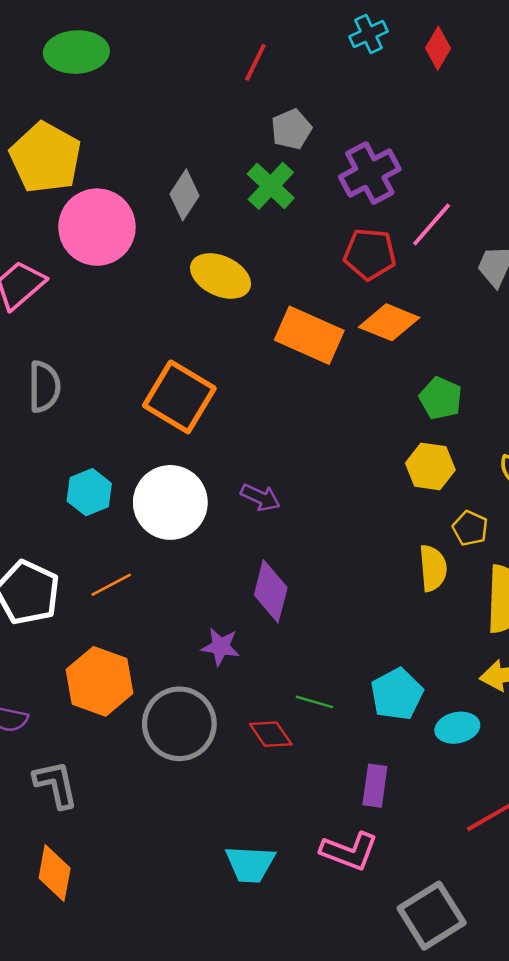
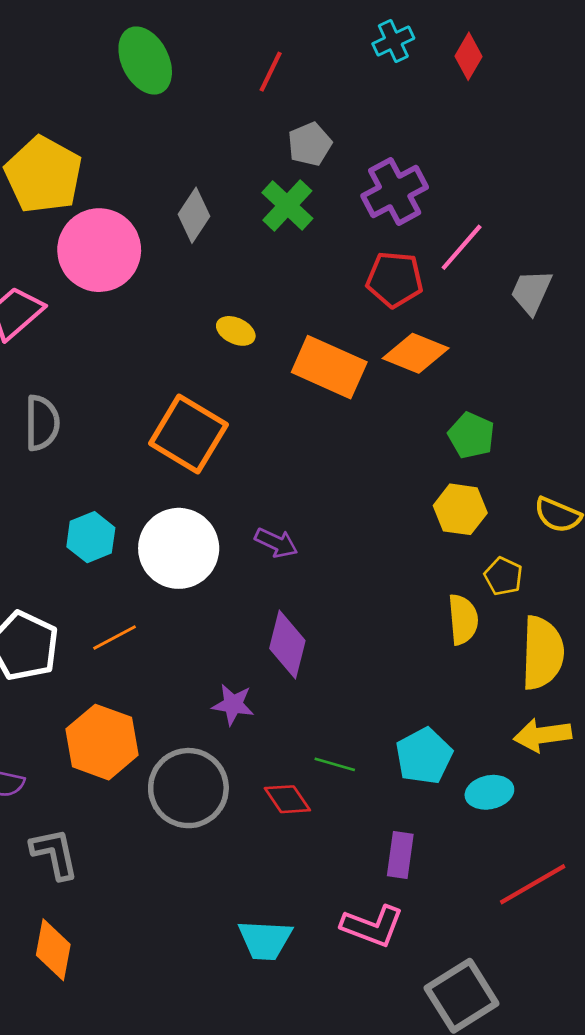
green ellipse: (76, 52) -> (145, 61), moved, turned 66
yellow ellipse: (221, 276) -> (236, 331), moved, size x0.6

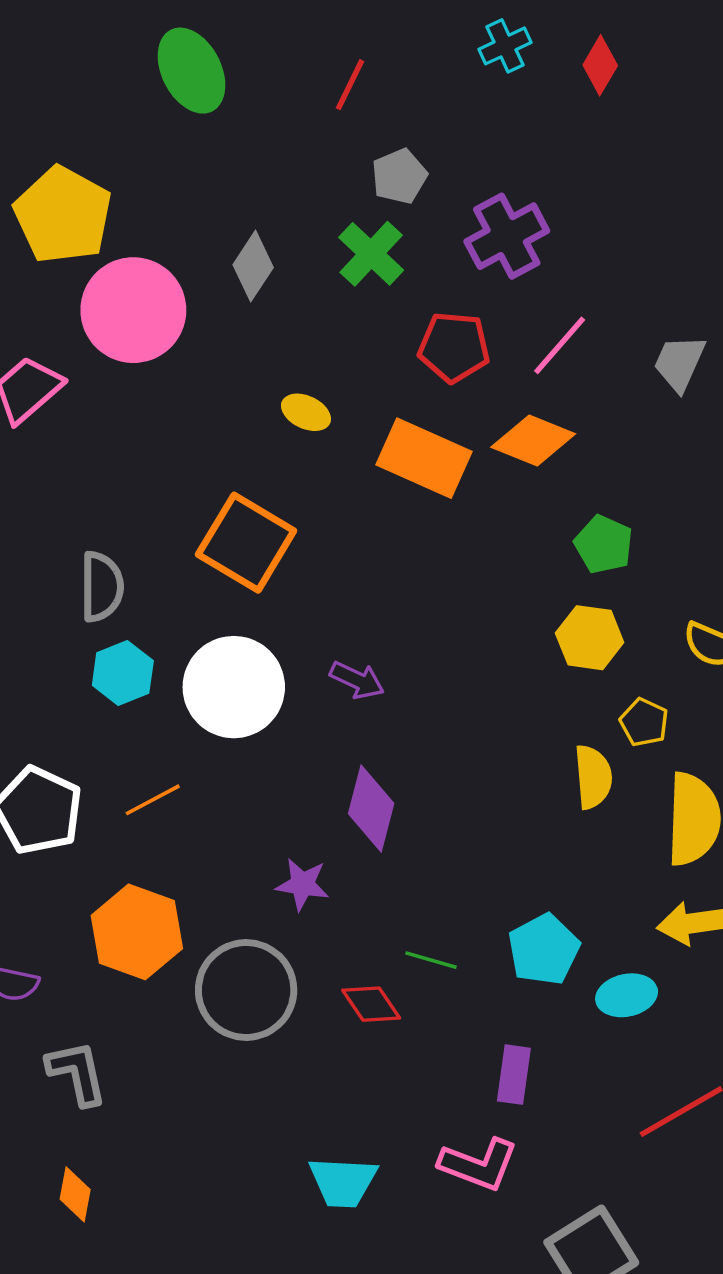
pink line: (462, 247) -> (560, 345), moved
red pentagon: (395, 279) -> (454, 347), moved
gray semicircle: (42, 423) -> (102, 587), moved
orange diamond: (53, 950) -> (75, 1194), size x0.7

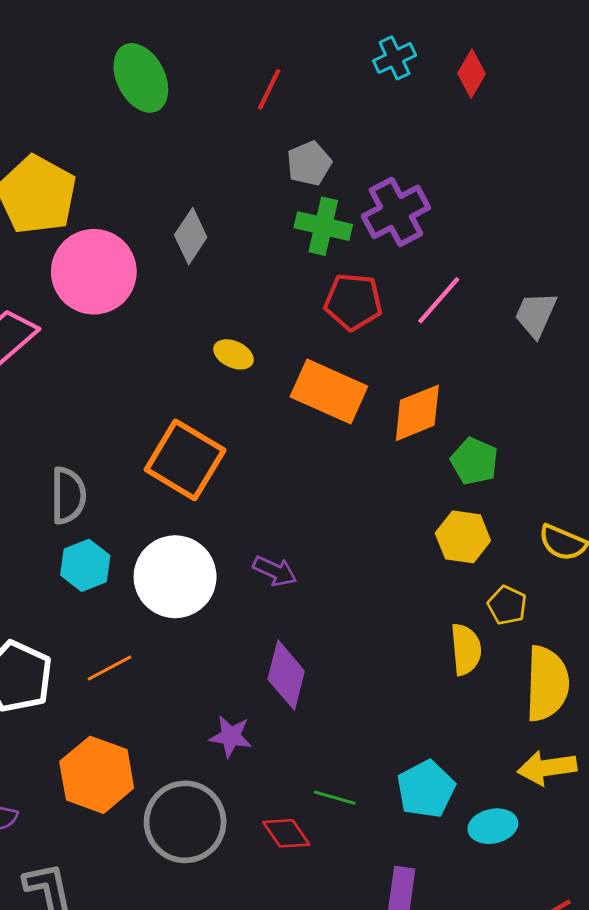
green cross: (371, 254) -> (323, 226), moved, turned -30
orange diamond: (533, 440) -> (417, 413), moved, turned -44

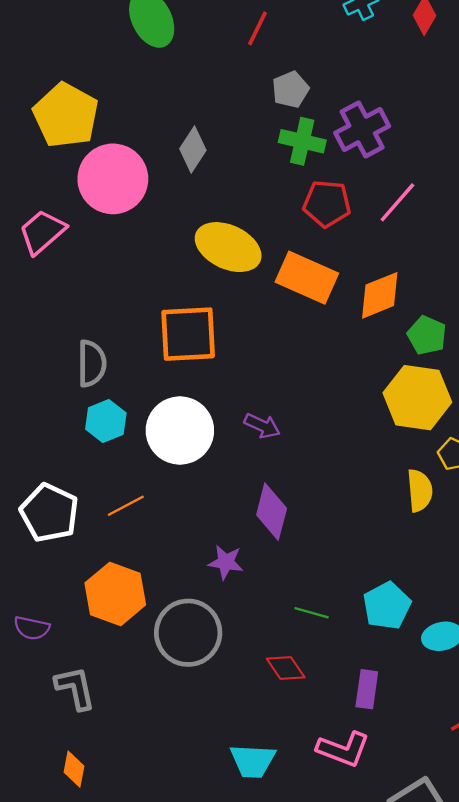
yellow ellipse: (234, 354) -> (228, 247), size x2.0
orange square: (185, 460) -> (188, 334), turned -34
yellow hexagon: (463, 537) -> (417, 398), size x1.5
red diamond: (286, 833) -> (286, 668), moved

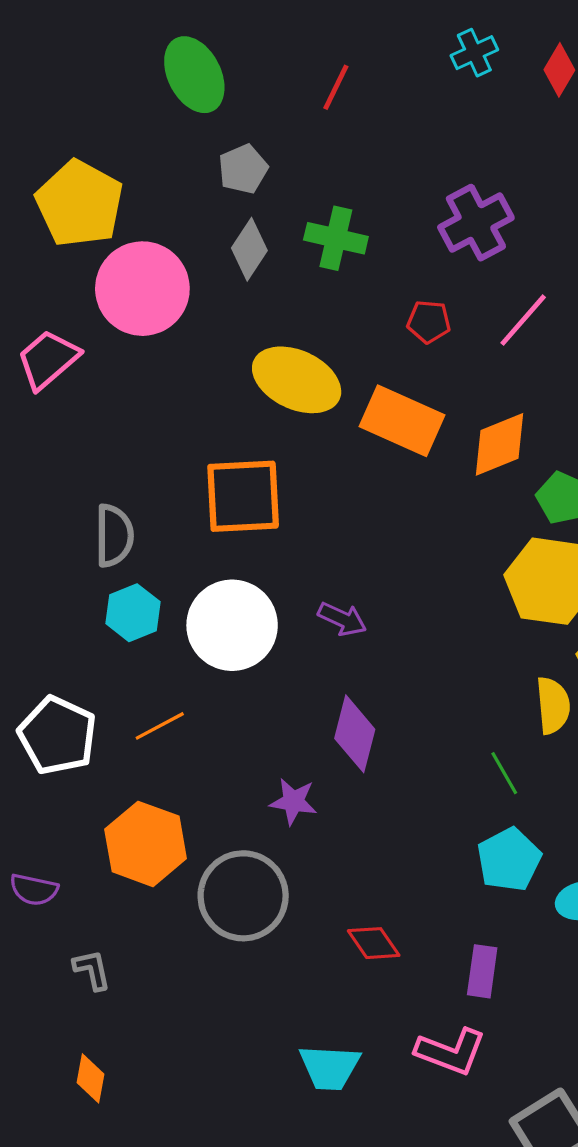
gray pentagon: (290, 90) -> (243, 169), moved
green cross: (302, 141) -> (336, 238), moved
red pentagon: (327, 204) -> (429, 322), size x0.7
green line: (312, 613) -> (504, 773), moved, turned 44
gray L-shape: (75, 688) -> (92, 970), size x0.7

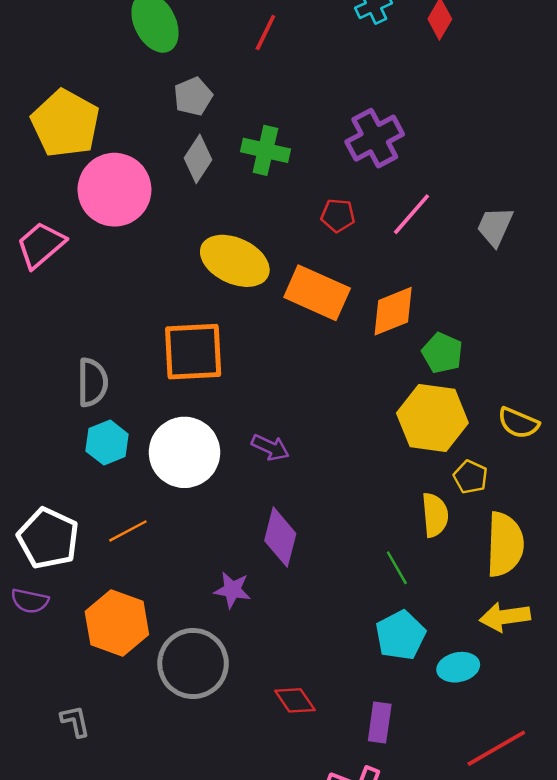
purple semicircle: (34, 890) -> (30, 601), moved

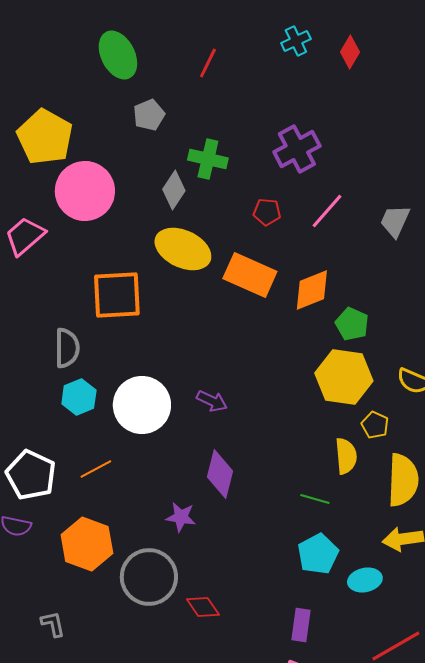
gray diamond: (198, 159) -> (174, 190), moved
orange square: (193, 352) -> (117, 295), moved
green line: (397, 568) -> (315, 499), turned -44
red diamond: (295, 700) -> (203, 607), moved

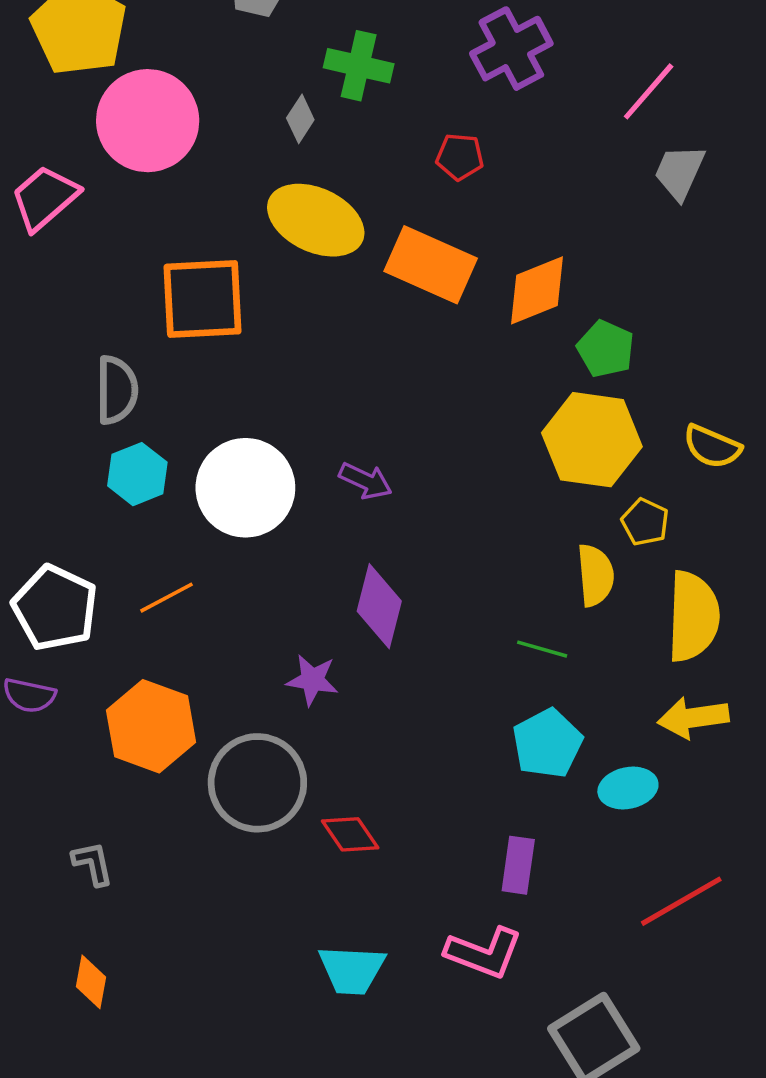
gray diamond: (174, 190) -> (300, 119), size x0.7
pink line: (327, 211) -> (649, 91), moved

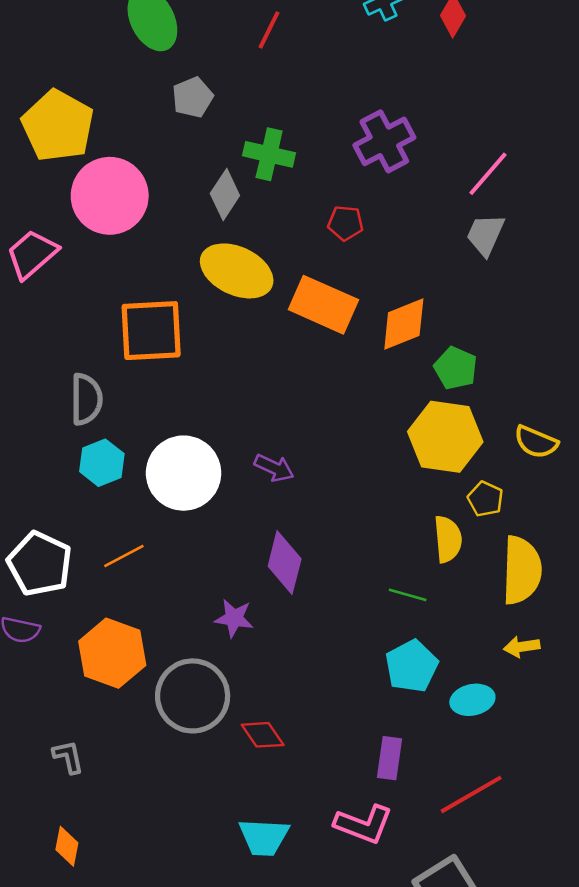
gray diamond: (300, 119) -> (225, 194), size x1.4
gray trapezoid: (679, 172) -> (485, 235), moved
yellow arrow: (693, 718) -> (522, 647), size x0.7
red line: (681, 901) -> (471, 794), moved

